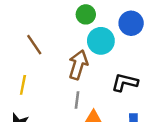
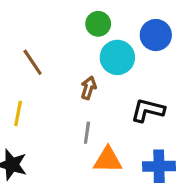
brown arrow: (78, 65) -> (89, 88), size x0.6

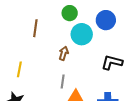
brown line: (33, 62) -> (35, 28), moved, turned 42
black L-shape: (148, 110) -> (112, 62), moved

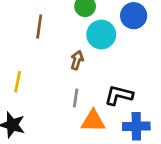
black L-shape: (112, 62) -> (119, 95), moved

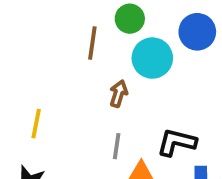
brown line: (39, 26) -> (92, 43), moved

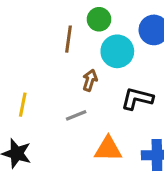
black L-shape: (177, 142) -> (137, 99), moved
gray line: (117, 146) -> (76, 115), moved, turned 60

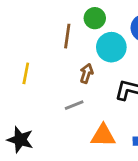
yellow line: (23, 105) -> (26, 73), moved

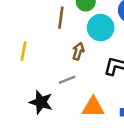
black star: (20, 140) -> (41, 102), moved

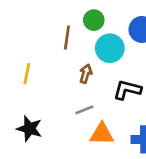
gray line: (67, 80) -> (84, 110), moved
black star: (41, 102) -> (29, 129), moved

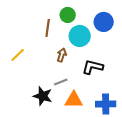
yellow line: (27, 74) -> (18, 55), turned 35
black star: (29, 129) -> (43, 96), moved

